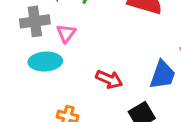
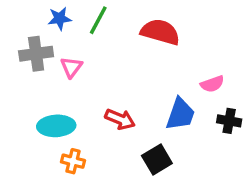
cyan ellipse: (45, 62) -> (56, 126), moved

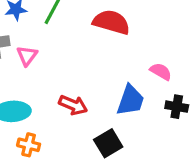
pink semicircle: (212, 84) -> (161, 72), turned -130

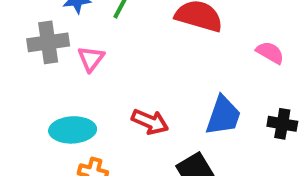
pink semicircle: (161, 72) -> (270, 53), moved

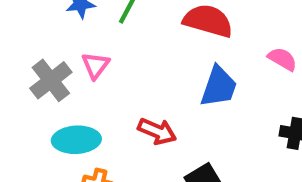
gray cross: (48, 42) -> (51, 80), moved, turned -30
blue trapezoid: (223, 116) -> (219, 87), moved

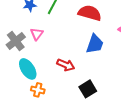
cyan ellipse: (76, 140) -> (28, 69), turned 60

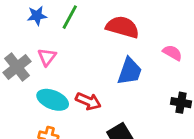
cyan ellipse: (28, 69) -> (53, 100), moved, turned -35

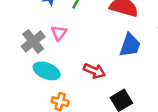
cyan ellipse: (53, 100) -> (47, 71), moved

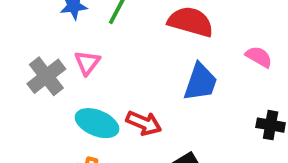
cyan ellipse: (47, 71) -> (97, 123), moved

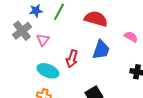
gray cross: (46, 76) -> (22, 31), moved
red arrow: (144, 123) -> (72, 59), moved, turned 84

